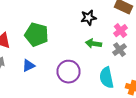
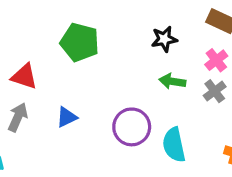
green pentagon: (36, 35) -> (80, 42), moved
cyan semicircle: (106, 78) -> (174, 145), moved

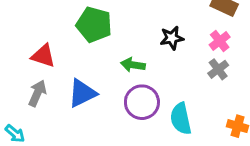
black star: (164, 39) -> (172, 38), moved
green arrow: (172, 81) -> (133, 65), moved
blue triangle: (67, 117) -> (82, 93), size x1.5

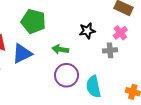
gray cross: (218, 69) -> (110, 50), moved, turned 32
blue triangle: (82, 93) -> (22, 53), moved

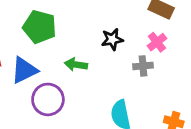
purple circle: (67, 75) -> (48, 99), moved

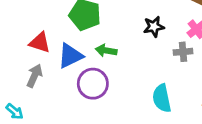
green arrow: (76, 65) -> (106, 51), moved

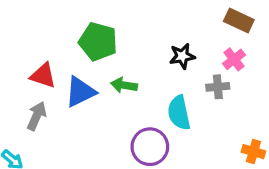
purple circle: (93, 84) -> (150, 147), moved
cyan semicircle: (162, 98) -> (179, 113), moved

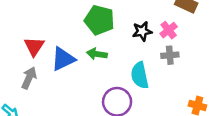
green pentagon: (98, 42) -> (99, 20), moved
pink cross: (234, 59) -> (169, 30), moved
red triangle: (43, 76) -> (34, 46), turned 45

